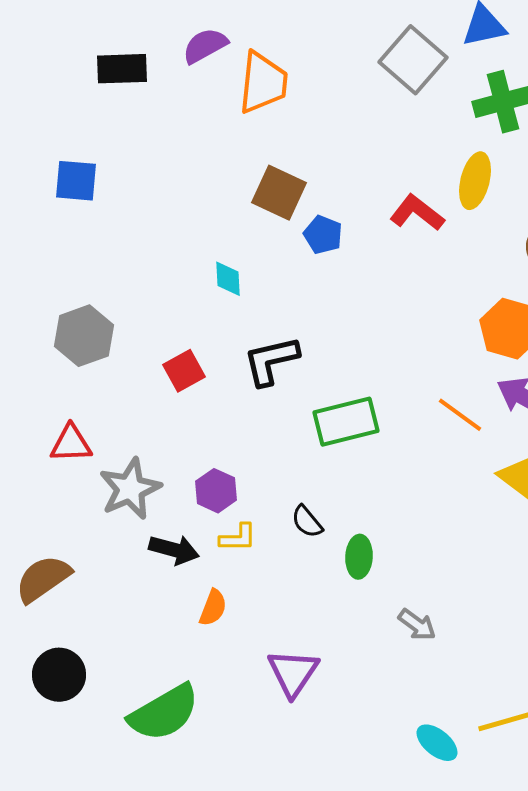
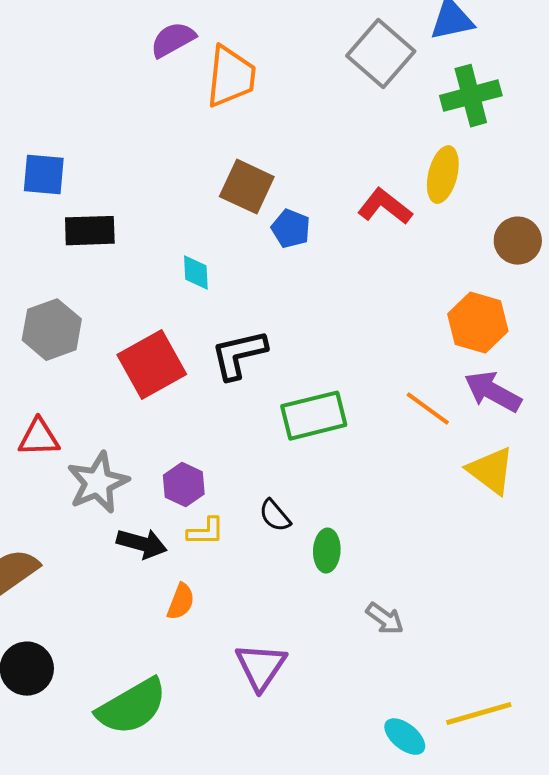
black rectangle: (122, 69) -> (90, 231), moved
red square: (184, 371) -> (152, 365), size x1.6

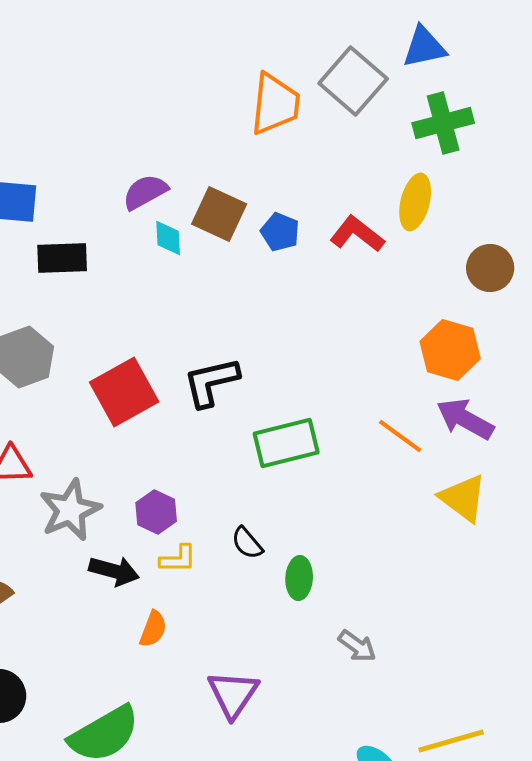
purple semicircle: (173, 40) -> (145, 192), moved
orange trapezoid: (231, 77) -> (275, 104), moved
blue pentagon: (291, 229) -> (280, 232), moved
cyan diamond: (196, 273) -> (168, 238), moved

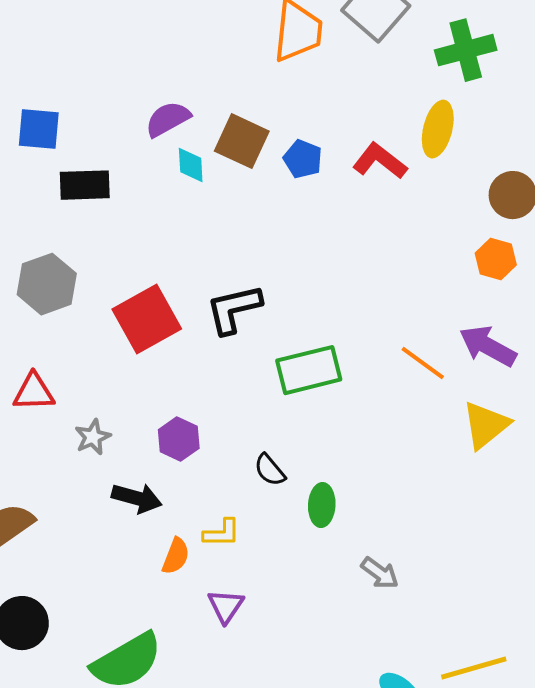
orange hexagon: (450, 350) -> (496, 259), moved, size x0.7
yellow triangle: (463, 498) -> (486, 425), turned 44
gray star: (70, 510) -> (93, 437), size x0.6
yellow L-shape: (178, 559) -> (222, 533), moved
purple triangle: (233, 694) -> (226, 606), moved, size x0.7

